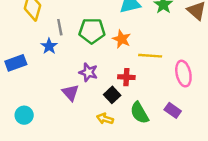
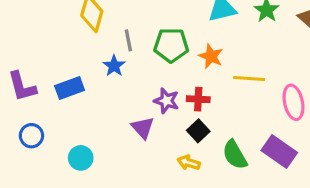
red cross: (126, 77) -> (198, 99), moved
purple rectangle: (173, 110) -> (279, 152), size x1.5

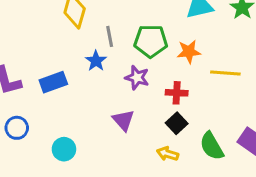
orange star: (211, 56) -> (189, 52), turned -30
purple star: (166, 101) -> (137, 78), moved

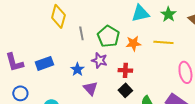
green pentagon: (151, 41) -> (108, 36), turned 30
blue star: (96, 61) -> (77, 69), moved
yellow line: (225, 73) -> (163, 42), moved

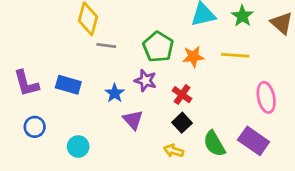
gray line: (81, 33) -> (106, 45), moved, turned -72
blue rectangle: (44, 63) -> (68, 85), turned 36
red cross: (125, 70) -> (182, 95), turned 32

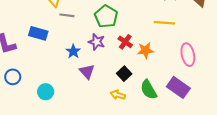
orange star: (193, 57) -> (145, 50), moved
blue rectangle: (68, 85) -> (38, 33), moved
red cross: (182, 95) -> (125, 42), moved

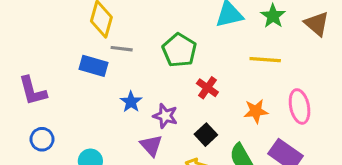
blue rectangle: (38, 33) -> (94, 66), moved
purple star: (97, 42) -> (165, 116), moved
orange star: (145, 50) -> (256, 111), moved
purple triangle: (87, 72) -> (151, 145), moved

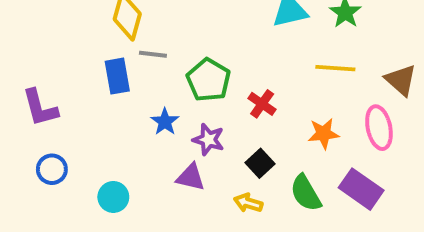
brown triangle: (317, 24) -> (401, 80), moved
green pentagon: (179, 50) -> (208, 80), moved
blue rectangle: (94, 66) -> (117, 76), turned 64
purple triangle: (151, 145) -> (191, 177), turned -35

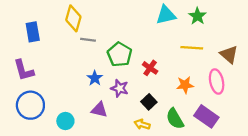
blue rectangle: (117, 76) -> (33, 32), moved
blue circle: (52, 169) -> (30, 105), size x1.6
purple triangle: (191, 177) -> (99, 110), moved

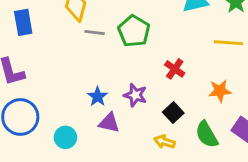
green pentagon: (120, 54) -> (134, 31), moved
blue star: (95, 78) -> (97, 97), moved

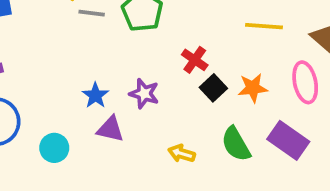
black square: (173, 113) -> (213, 88), moved

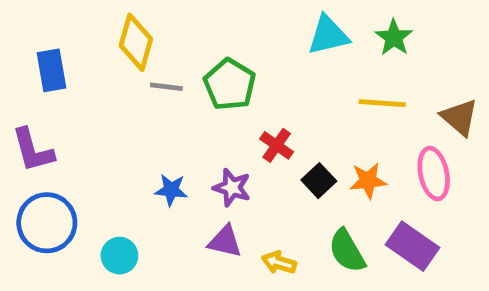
red cross: (195, 60) -> (277, 145), moved
blue star: (95, 95) -> (171, 190), turned -30
purple triangle: (110, 129) -> (225, 242), moved

